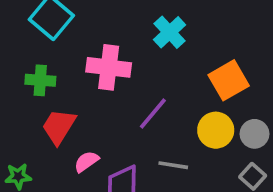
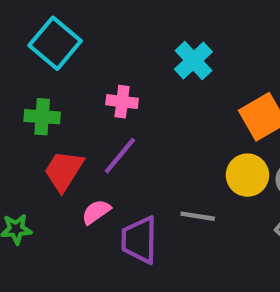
pink cross: (109, 67) -> (122, 102), size x0.6
purple line: (153, 114) -> (120, 156), moved

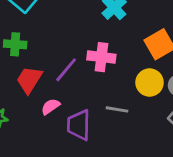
pink cross: (122, 102) -> (101, 57), moved, size x1.4

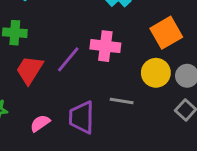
pink semicircle: (50, 107) -> (40, 123), moved

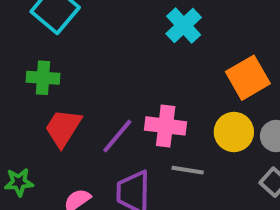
pink cross: (105, 46) -> (166, 126), moved
purple line: (68, 59) -> (117, 136), moved

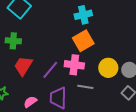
cyan cross: (184, 26) -> (83, 15), turned 30
orange square: (248, 78) -> (83, 41), moved

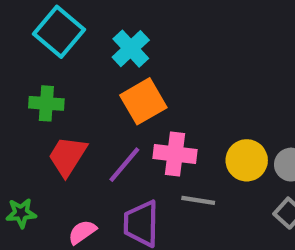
cyan cross: (83, 15) -> (131, 49), moved, turned -30
orange square: (83, 41) -> (143, 101), moved

